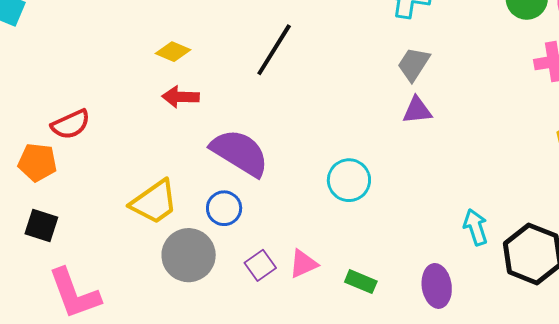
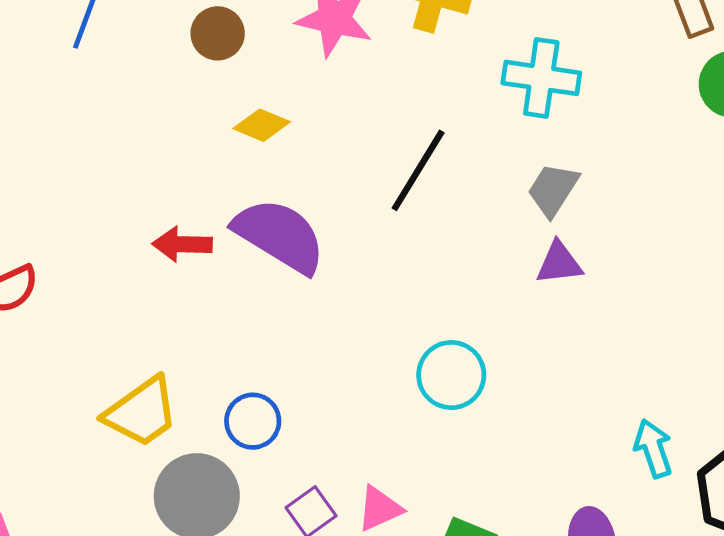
black line: (274, 50) -> (418, 170), moved
yellow diamond: (173, 52) -> (262, 125), moved
purple semicircle: (240, 153) -> (280, 236), moved

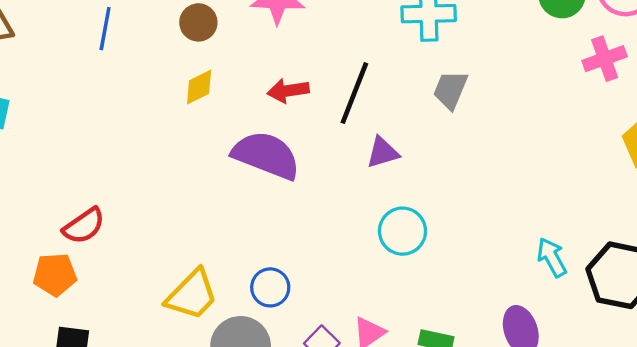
yellow diamond: (262, 125) -> (199, 87), moved, turned -39
red arrow: (182, 244) -> (288, 91), moved
purple triangle: (559, 263) -> (383, 152), moved

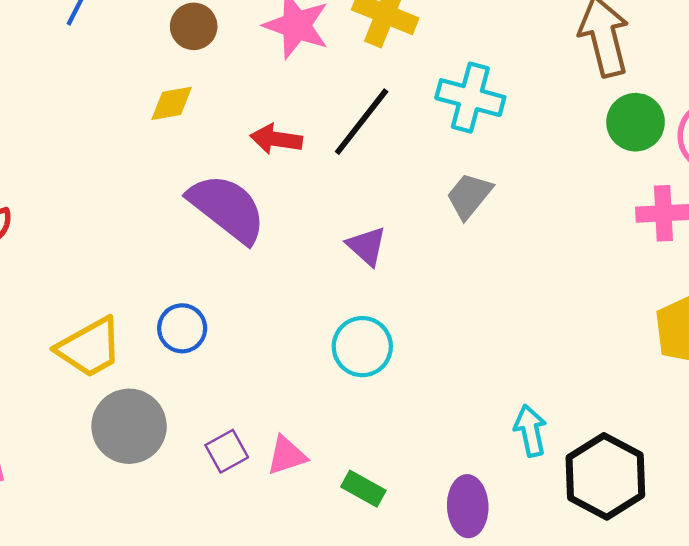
black line: (354, 93) -> (362, 122), moved
purple triangle: (383, 152) -> (367, 246), turned 42
blue circle: (270, 287) -> (182, 328), moved

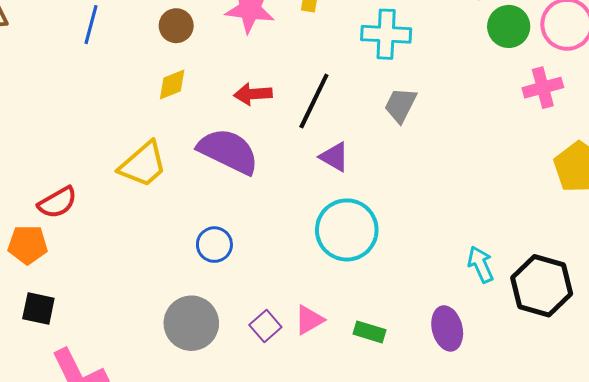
black line: (362, 122) -> (314, 101), moved
cyan circle: (362, 347) -> (347, 230), size x1.4
yellow trapezoid: (89, 348) -> (143, 165), moved

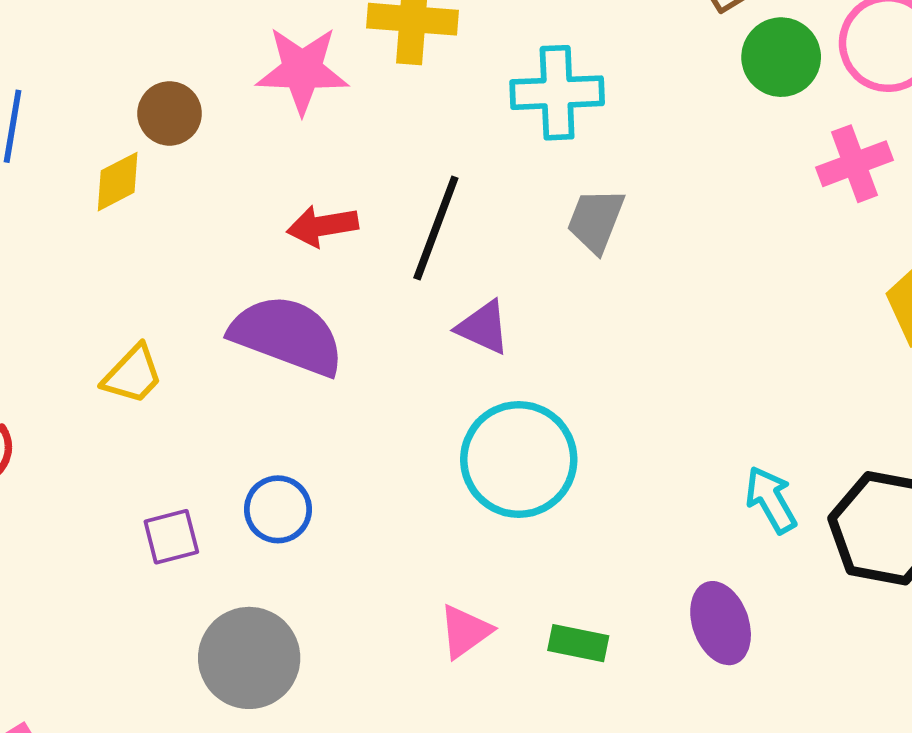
yellow diamond: (172, 84) -> (118, 182), moved
yellow trapezoid: (143, 165) -> (133, 375), size x0.7
purple square: (265, 326) -> (171, 537), moved, turned 32

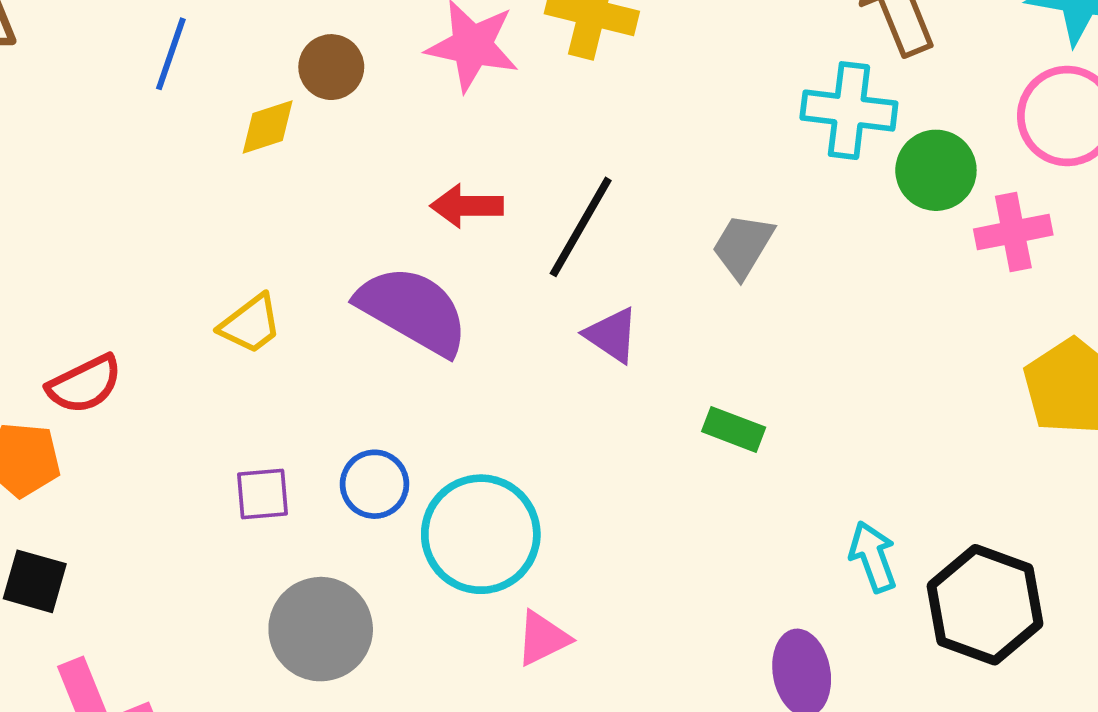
green circle: (781, 57) -> (936, 170), moved
cyan cross: (557, 93) -> (849, 111), moved
cyan circle: (519, 459) -> (481, 534), moved
green rectangle: (578, 643) -> (734, 429), moved

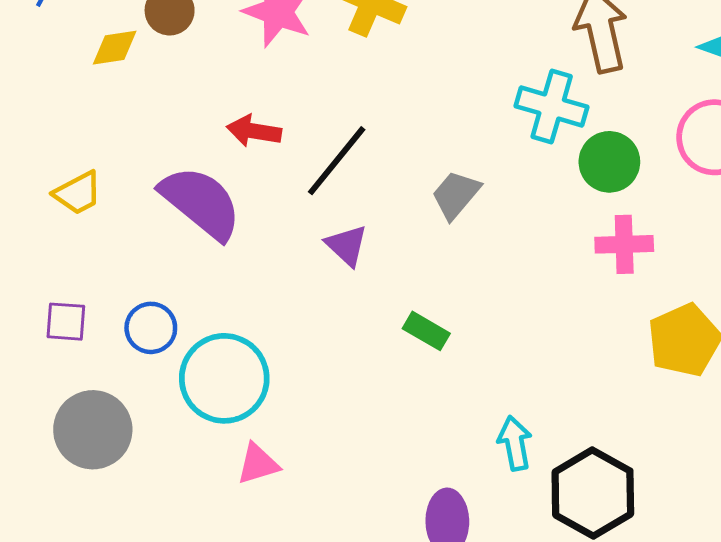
pink cross: (1013, 232) -> (624, 244), moved

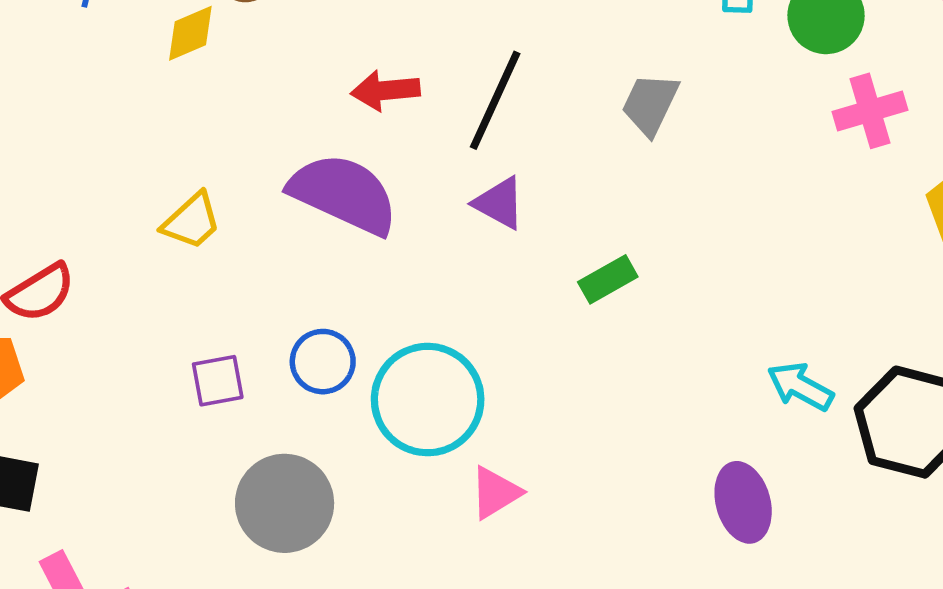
purple triangle: (347, 245) -> (499, 203), moved
green rectangle: (426, 331) -> (608, 279), moved, turned -45
cyan arrow: (515, 443) -> (800, 386), turned -36

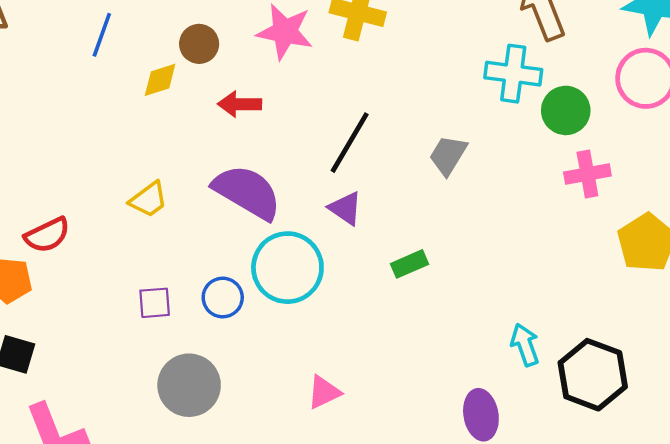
red arrow: (385, 90) -> (240, 104), moved
cyan arrow: (800, 386) -> (525, 345), turned 36
cyan circle: (428, 400) -> (287, 268), moved

